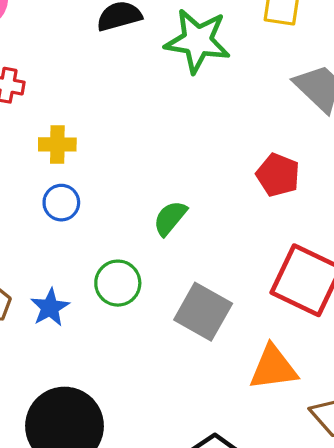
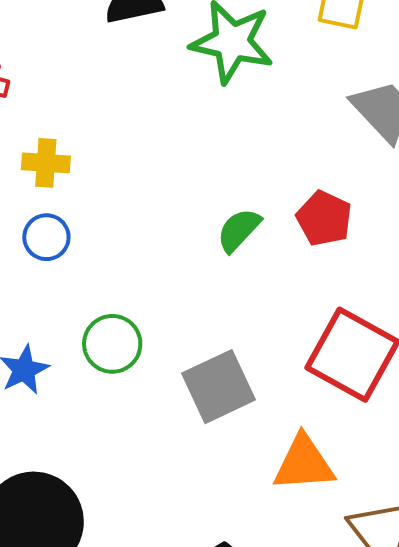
green semicircle: (170, 218) -> (239, 230), moved
gray square: (203, 312) -> (219, 387), turned 32

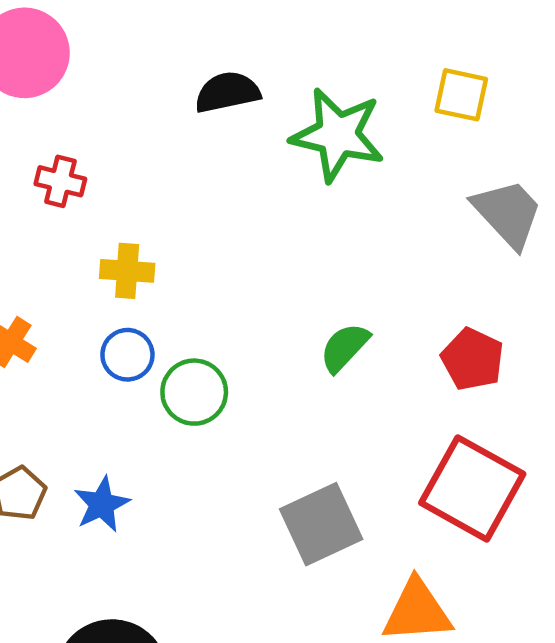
red pentagon: (324, 218) -> (473, 359), moved
green circle: (112, 344) -> (194, 392), moved

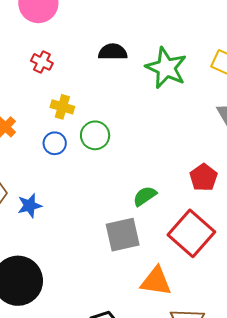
black semicircle: (227, 92) -> (113, 52), moved
green semicircle: (345, 347) -> (145, 196), moved
green circle: (194, 392) -> (95, 135), moved

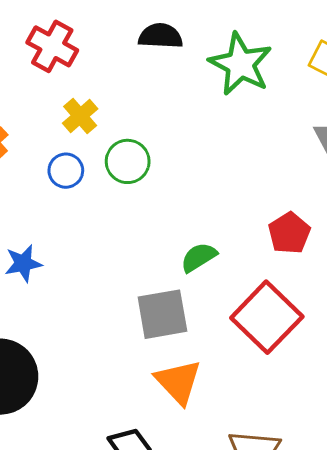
red cross: (42, 62) -> (52, 46), size x1.5
yellow cross: (62, 107) -> (80, 116), turned 30
orange triangle: (156, 281) -> (178, 382), moved, turned 36

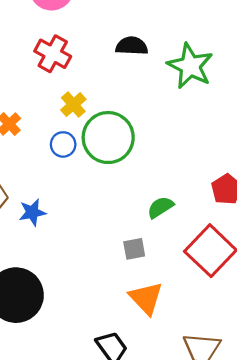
green circle: (128, 161) -> (108, 138), size x1.6
gray square: (162, 314) -> (134, 249), size x0.6

